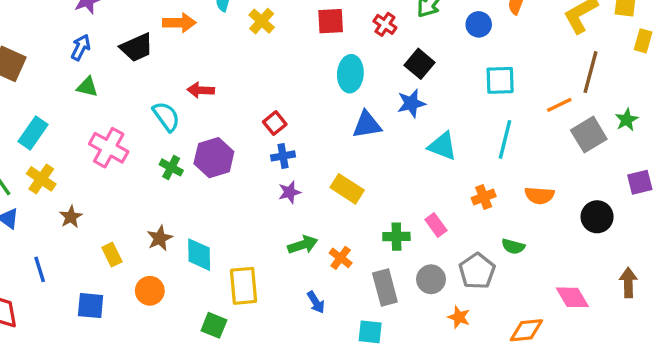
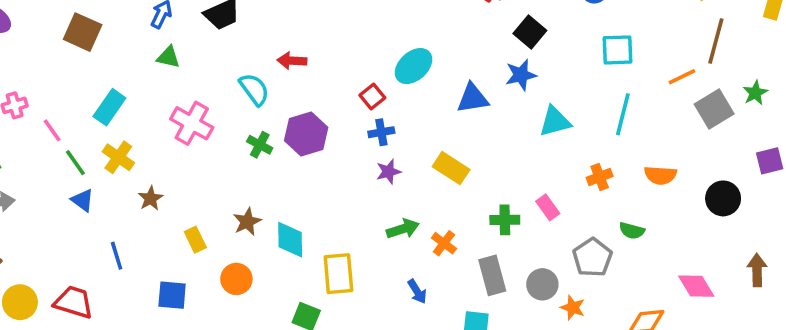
cyan ellipse: (350, 74) -> (414, 66), moved, turned 44
cyan triangle: (442, 146) -> (555, 122), turned -36
gray circle: (431, 279) -> (542, 284), moved

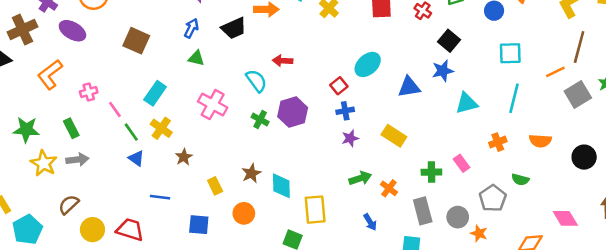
blue line: (117, 256) -> (160, 197), turned -66

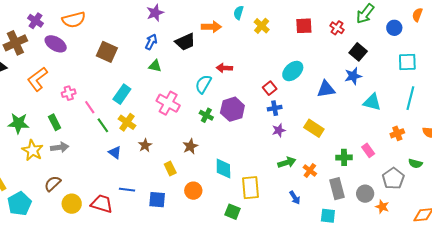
cyan semicircle: (256, 81) -> (203, 84), turned -114
cyan triangle: (466, 103) -> (372, 102), turned 30
blue triangle: (136, 158) -> (115, 152), moved
brown star: (251, 173) -> (190, 146), moved
blue line: (160, 197) -> (127, 190), moved

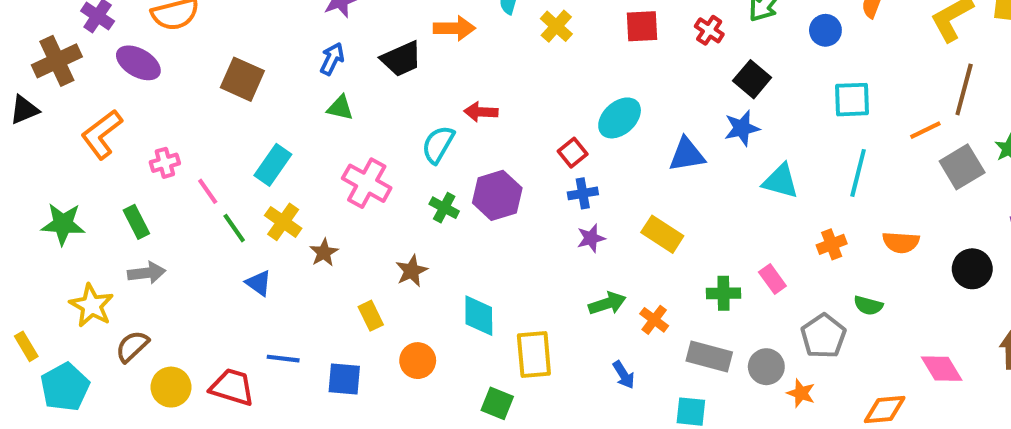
brown star: (145, 145) -> (324, 253), moved
yellow star: (32, 150) -> (91, 306), moved
gray rectangle: (337, 189) -> (709, 356), turned -60

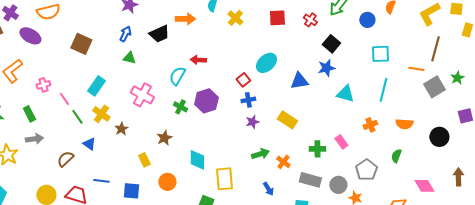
orange line: (925, 130) -> (416, 69), turned 35
green semicircle: (868, 306) -> (396, 156), moved, turned 96
brown semicircle: (132, 346) -> (65, 159), moved

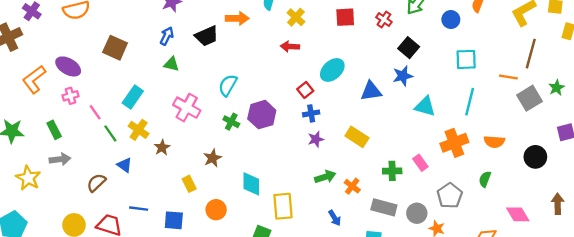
purple ellipse: (30, 36) -> (68, 66), moved
red arrow: (198, 60) -> (290, 47), moved
orange cross: (370, 125) -> (454, 143), size x1.6

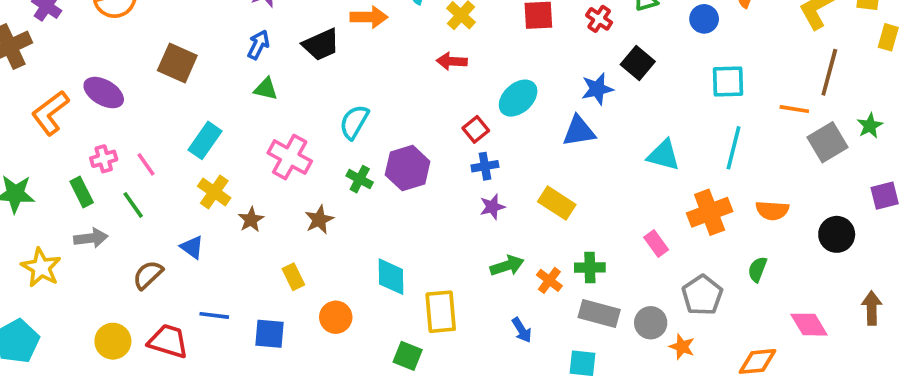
blue star: (403, 76) -> (597, 89), moved
pink cross: (70, 96) -> (104, 159), moved
green line: (110, 133) -> (133, 205), moved
brown star: (213, 158) -> (319, 220), moved
green cross: (392, 171) -> (590, 268), moved

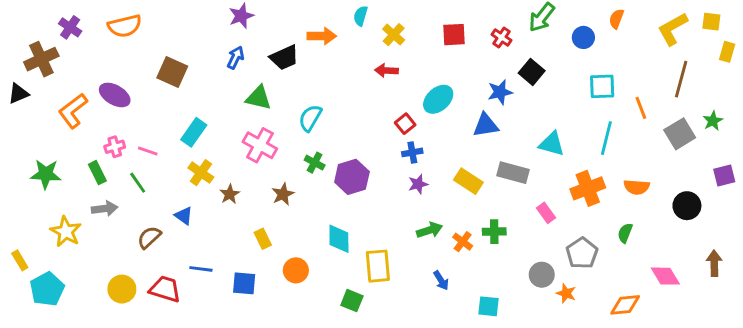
green triangle: (266, 89) -> (258, 98), moved, size x1.4
orange line: (794, 109) -> (641, 108), moved, turned 60
pink line: (146, 164) -> (148, 151), turned -36
purple hexagon: (408, 168) -> (352, 177), moved
gray rectangle: (599, 314) -> (513, 173), moved

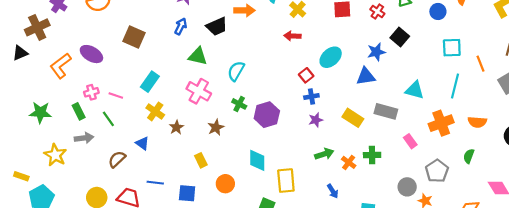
yellow rectangle: (20, 260) -> (21, 176), turned -40

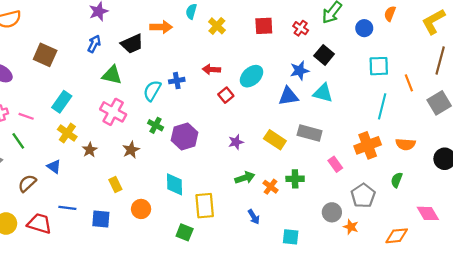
red arrow: (292, 36) -> (211, 69), moved
cyan triangle: (415, 90) -> (323, 93), moved
blue cross: (311, 97) -> (177, 81), moved

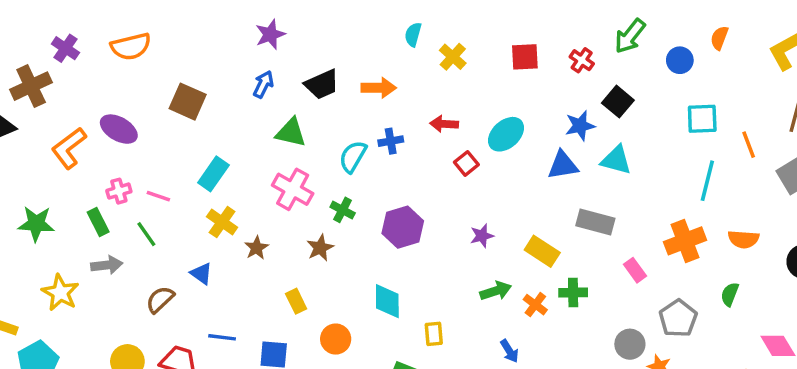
orange arrow: (161, 27) -> (379, 88), moved
green cross: (156, 125) -> (343, 210), moved
yellow rectangle: (275, 140) -> (542, 251), moved
yellow rectangle: (205, 206) -> (434, 334), size x0.6

